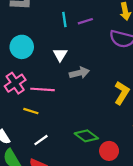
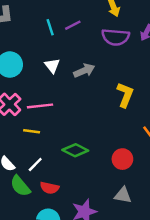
gray arrow: (79, 73) -> (84, 71), moved
green diamond: (86, 136) -> (75, 150), moved
white line: (41, 140) -> (35, 165), moved

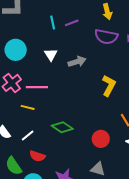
green semicircle: (20, 186) -> (14, 166), moved

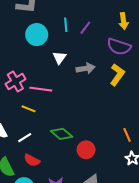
purple line: (72, 23) -> (85, 28), turned -40
cyan circle: (16, 50) -> (37, 35), moved
yellow L-shape: (109, 86) -> (117, 75), moved
red circle: (101, 139) -> (86, 150), moved

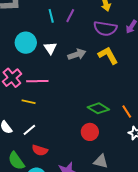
cyan circle: (37, 35) -> (26, 43), moved
yellow L-shape: (117, 75) -> (108, 55), turned -55
green diamond: (62, 134) -> (98, 108), moved

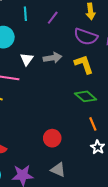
cyan line: (51, 16) -> (25, 14), moved
white triangle: (50, 48) -> (27, 59), moved
green diamond: (98, 108) -> (86, 96), moved

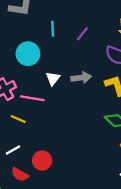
red circle: (52, 138) -> (42, 161), moved

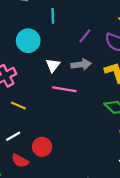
purple line: (82, 34) -> (85, 36), moved
pink line: (32, 98) -> (64, 89), moved

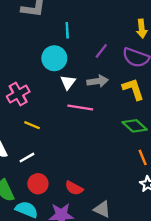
cyan circle: (28, 41) -> (54, 58), moved
red circle: (42, 147) -> (38, 184), moved
red semicircle: (20, 161) -> (74, 188), moved

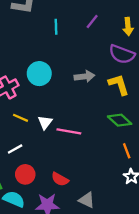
purple line: (101, 51) -> (92, 22), moved
cyan circle: (54, 58) -> (39, 74), moved
white triangle: (68, 82) -> (45, 122), moved
pink line: (80, 107) -> (69, 131), moved

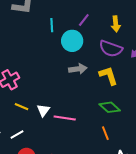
cyan circle: (39, 74) -> (72, 41), moved
orange line: (127, 151) -> (105, 133), moved

